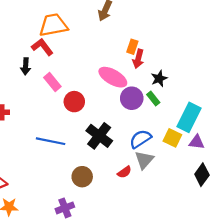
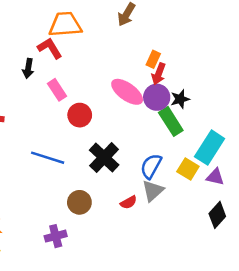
purple circle: (132, 98) -> (157, 97), moved
green rectangle: (153, 99) -> (171, 121), size x1.6
blue semicircle: (140, 139) -> (151, 166), turned -35

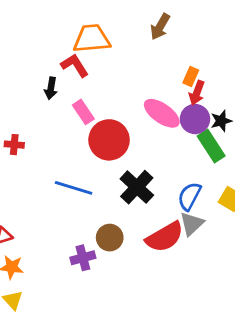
red circle: (80, 115) -> (109, 140), size x1.5
red semicircle: (129, 202) -> (165, 237), size x2.0
purple cross: (56, 236) -> (83, 258), moved

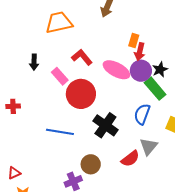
red L-shape: (75, 65) -> (82, 57), moved
blue semicircle: (189, 196) -> (142, 114), moved
red semicircle: (165, 237) -> (130, 159), size x0.7

